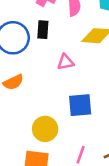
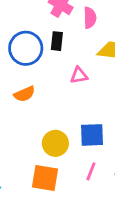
blue square: (80, 105) -> (92, 135), moved

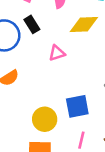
black rectangle: (57, 41) -> (32, 24), turned -30

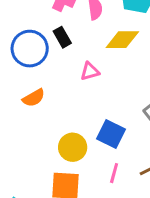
blue square: (77, 106) -> (111, 134), turned 35

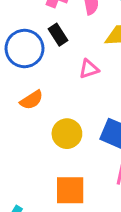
yellow circle: (73, 147) -> (67, 134), moved

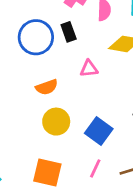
orange semicircle: (32, 100) -> (47, 87), moved

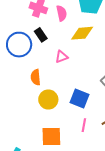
orange semicircle: (47, 87) -> (36, 77), turned 119

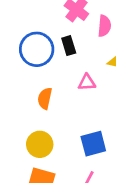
blue square: (80, 98) -> (93, 144), turned 36
yellow circle: (48, 100) -> (40, 144), moved

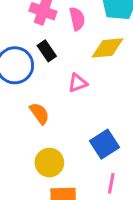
orange semicircle: (45, 98) -> (39, 113), turned 150

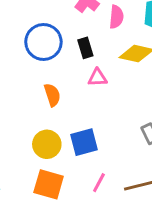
black rectangle: (47, 51) -> (85, 48), moved
blue square: (105, 144) -> (84, 142), moved

